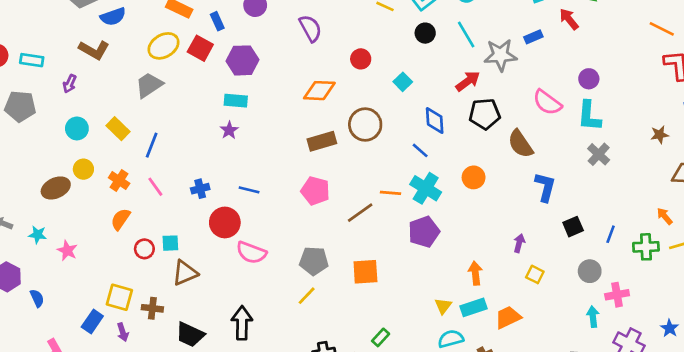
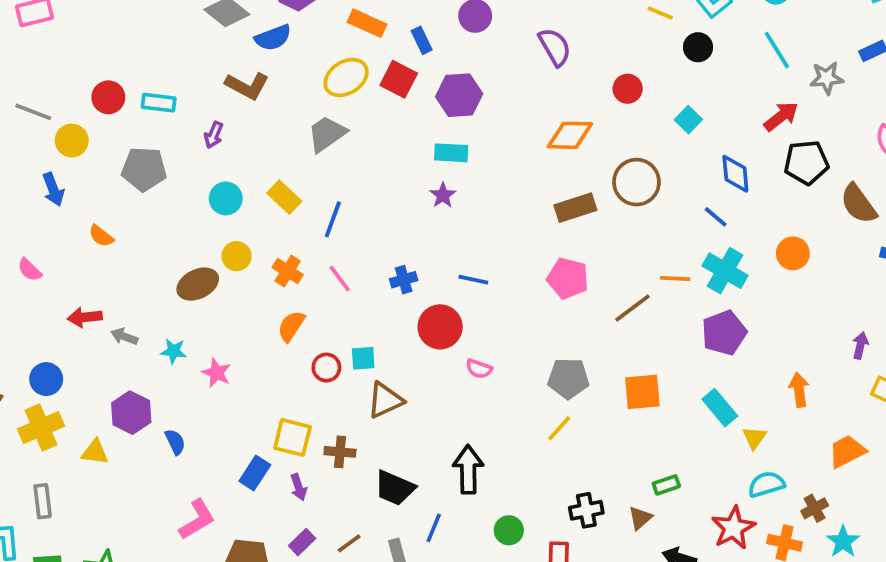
black circle: (425, 33) -> (698, 47), moved
gray star: (500, 55) -> (827, 78), size x0.7
pink semicircle: (251, 253) -> (479, 369), size x0.6
cyan rectangle: (473, 307) -> (720, 408), moved, turned 70
green rectangle: (381, 337) -> (666, 485), turned 30

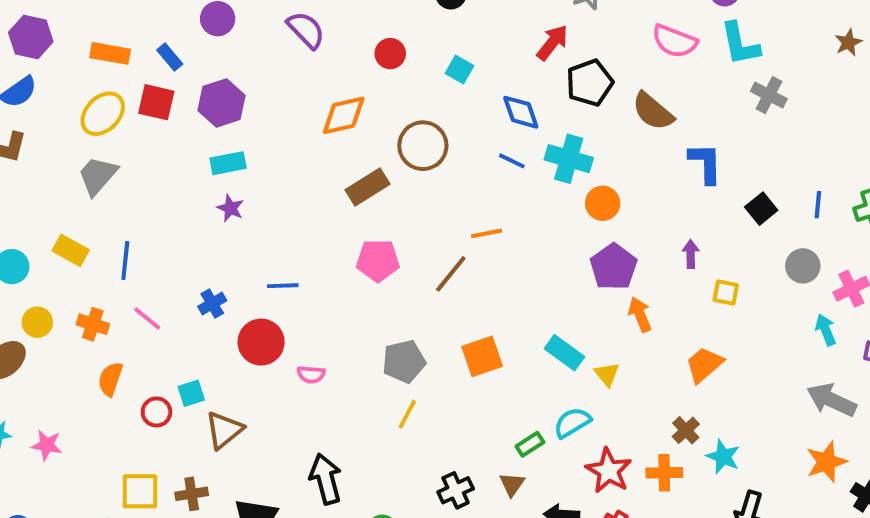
orange circle: (793, 253) -> (603, 203), moved
cyan cross: (725, 271) -> (569, 159), moved
purple pentagon: (724, 333) -> (614, 267), moved
cyan semicircle: (766, 484) -> (572, 423), moved

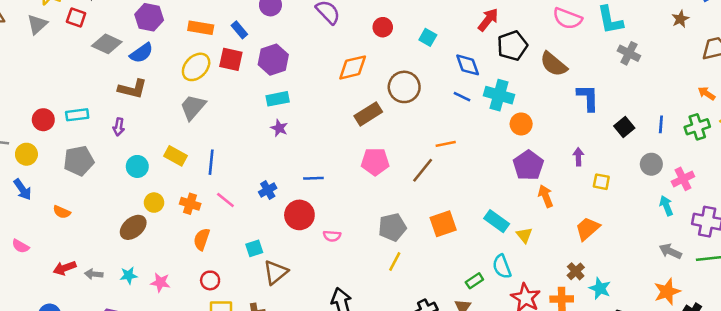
gray arrow: (832, 400) -> (670, 251), size x0.7
red circle: (156, 412) -> (210, 280), moved
cyan semicircle: (572, 423) -> (502, 267), turned -80

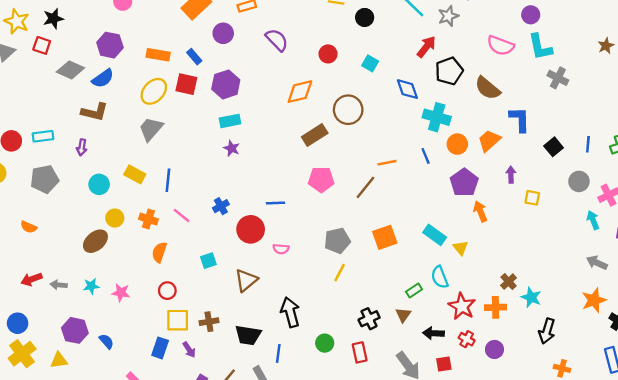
blue line: (462, 97) -> (426, 156), moved, turned 42
blue line: (313, 178) -> (275, 203), moved
orange trapezoid: (587, 229) -> (489, 141), moved
brown triangle: (276, 272) -> (246, 280), moved

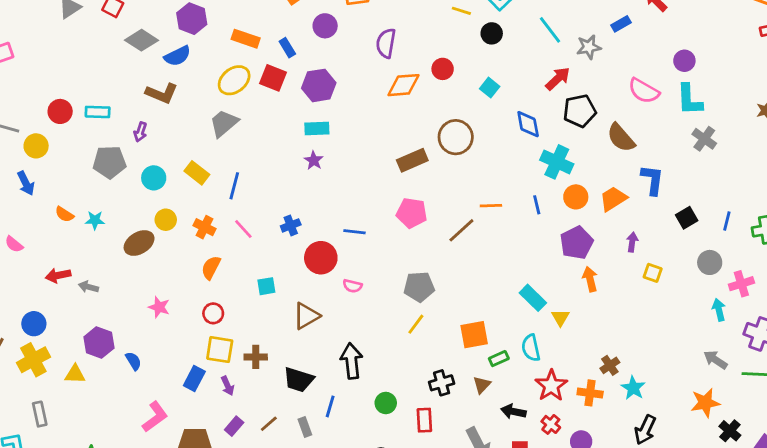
purple semicircle: (277, 40) -> (386, 43), turned -135
orange diamond: (300, 92) -> (404, 85), moved
gray pentagon: (44, 179) -> (109, 162), moved
orange square: (385, 237) -> (474, 335), moved
cyan star: (91, 286) -> (95, 220), moved

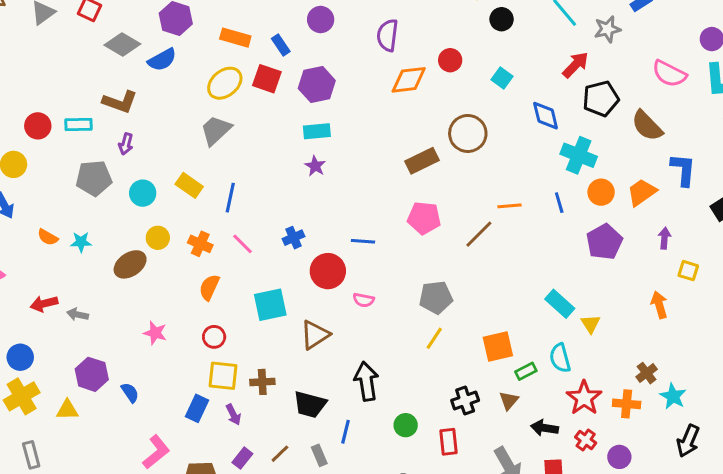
brown L-shape: (162, 93) -> (120, 102), moved
orange arrow: (590, 279) -> (659, 305), moved
cyan square: (266, 286) -> (270, 305), size x1.6

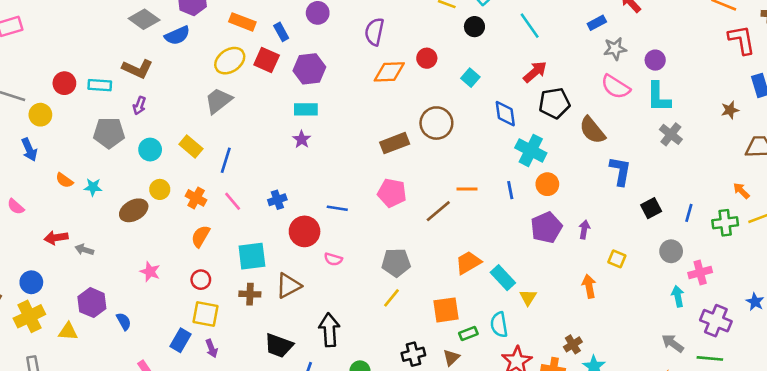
gray star: (607, 29) -> (615, 49), moved
orange trapezoid: (642, 192) -> (468, 263), moved
purple arrow: (664, 238) -> (584, 229), moved
brown cross: (262, 382) -> (250, 294), moved

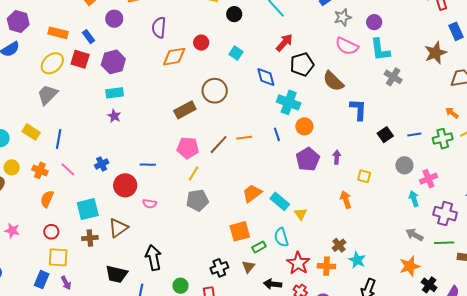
brown star: (730, 110) -> (436, 53), size x1.6
brown line: (438, 211) -> (219, 145), moved
blue line: (689, 213) -> (414, 135), turned 72
yellow line: (392, 298) -> (194, 173), moved

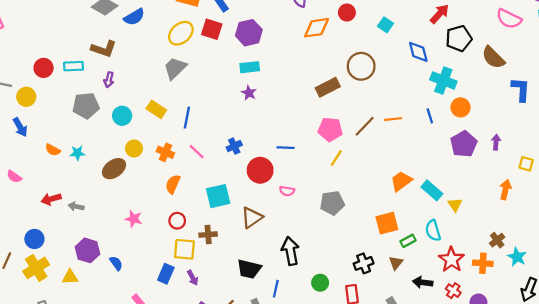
gray pentagon: (197, 200) -> (332, 203), moved
orange arrow: (346, 200) -> (505, 190), turned 30
brown cross: (90, 238) -> (208, 235), moved

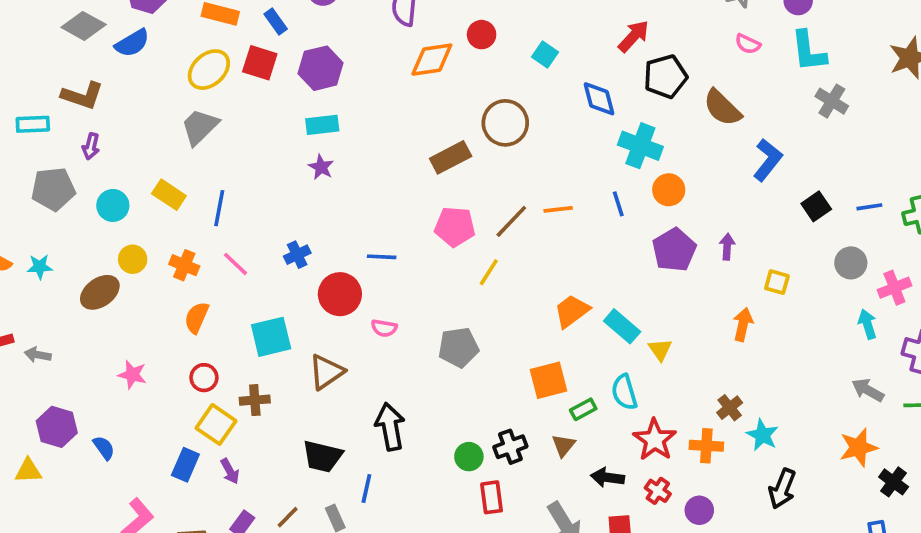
pink semicircle: (509, 19) -> (748, 44), size x0.6
blue L-shape: (521, 89) -> (768, 160), turned 35
yellow line: (336, 158) -> (489, 272), moved
yellow square: (184, 249) -> (216, 424), turned 30
green circle: (320, 283) -> (469, 457), moved

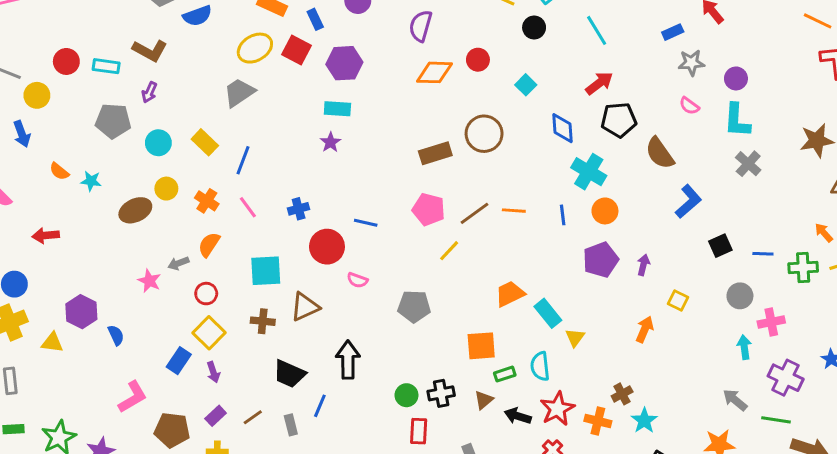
gray arrow: (38, 355) -> (178, 263), moved, turned -42
brown cross: (255, 400) -> (263, 321), moved
black arrow: (608, 477) -> (518, 416), moved

